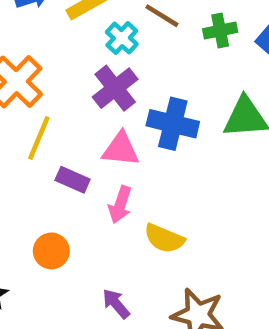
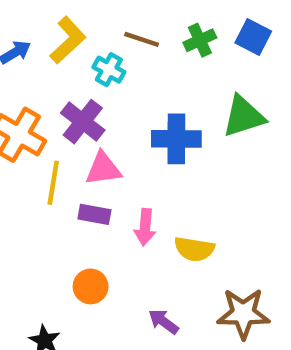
purple cross: (115, 88) -> (83, 122), moved
pink triangle: (121, 149) -> (103, 169), moved

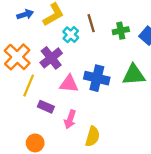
brown line: (142, 39) -> (91, 23), turned 42
pink triangle: (103, 169) -> (69, 84), moved
yellow semicircle: (194, 249) -> (93, 136), turned -96

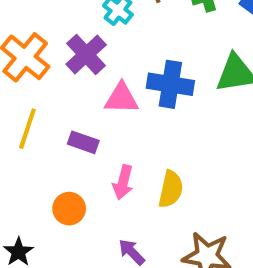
yellow line: (29, 86) -> (27, 129), moved
pink arrow: (70, 119) -> (123, 182), moved

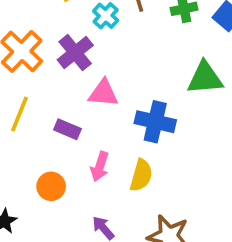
blue cross: (170, 84) -> (155, 122), moved

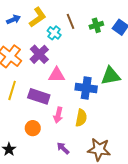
green triangle: (205, 78) -> (111, 76), moved
purple rectangle: (67, 129) -> (39, 96), size x1.5

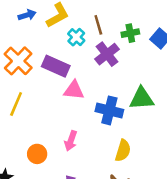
purple cross: (39, 54) -> (107, 54), moved
purple rectangle: (39, 96) -> (56, 66), moved
yellow semicircle: (81, 118) -> (123, 151), moved

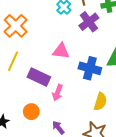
purple rectangle: (56, 66) -> (39, 77), moved
orange circle: (37, 154) -> (31, 112), moved

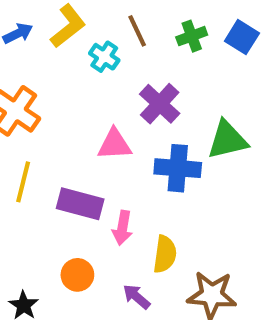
purple cross: (89, 22) -> (160, 104), moved
yellow semicircle: (100, 102) -> (165, 254), moved

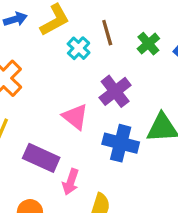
green cross: (192, 36) -> (148, 44), turned -30
pink triangle: (114, 144) -> (75, 117), turned 32

